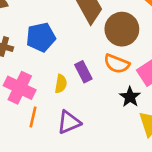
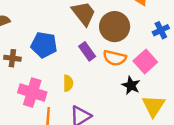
blue pentagon: (41, 37) -> (44, 45), turned 30
purple rectangle: (83, 72) -> (87, 51), moved

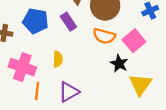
purple rectangle: (87, 51) -> (68, 22), moved

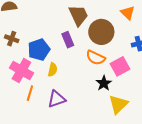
blue pentagon: (36, 21) -> (39, 50), moved, turned 30

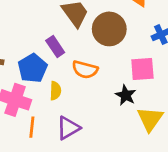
purple rectangle: (68, 40) -> (55, 47), moved
orange semicircle: (96, 58) -> (85, 70), moved
pink square: (120, 66) -> (142, 69), turned 36

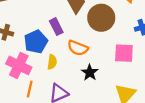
black star: (126, 95) -> (90, 73), moved

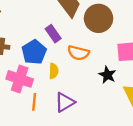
black star: (90, 73) -> (107, 75), moved

